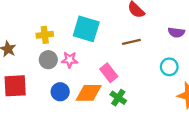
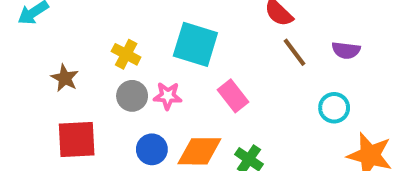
yellow cross: (45, 35) -> (126, 54), turned 35
brown line: (131, 42) -> (294, 52), moved, turned 66
pink rectangle: (109, 73) -> (233, 96), moved

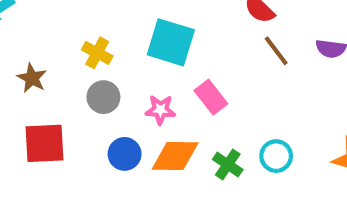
pink star: (168, 96) -> (160, 110), moved
cyan circle: (334, 108) -> (276, 156), moved

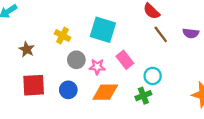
gray circle: (103, 97) -> (76, 60), moved
blue circle: (125, 154) -> (68, 90), moved
cyan circle: (276, 156) -> (153, 76), moved
green cross: (228, 164) -> (143, 96), moved, turned 35

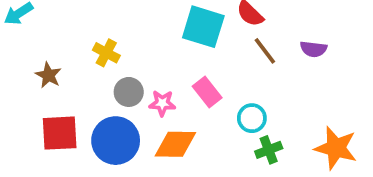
cyan square: (103, 30) -> (203, 27), moved
blue circle: (68, 90) -> (116, 141), size x1.6
green cross: (143, 96) -> (269, 150), moved

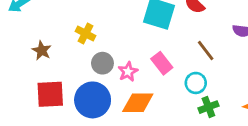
brown line: (265, 51) -> (206, 50), moved
pink star: (162, 103) -> (128, 72), turned -30

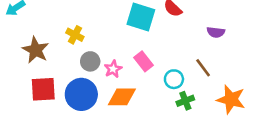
brown star: (42, 50) -> (36, 50), size x1.5
brown line: (206, 50) -> (203, 68), moved

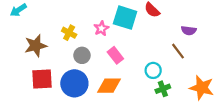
brown star: (36, 50) -> (36, 46), turned 30
pink rectangle: (143, 61) -> (115, 55), moved
brown line: (203, 68) -> (178, 51), moved
pink star: (113, 69) -> (101, 28), moved

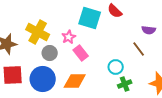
pink star: (101, 28) -> (69, 37), moved
yellow cross: (69, 33) -> (38, 32), size x1.6

